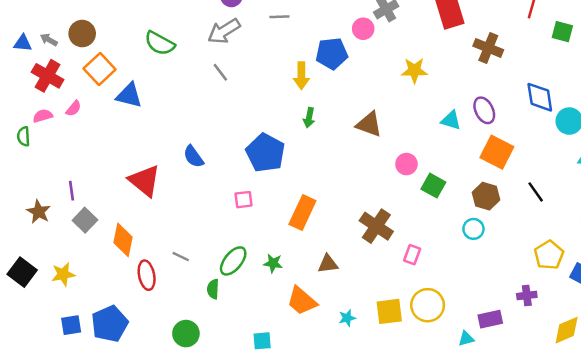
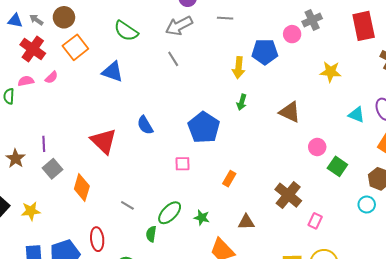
blue triangle: (129, 95) -> (113, 72), moved
orange rectangle: (302, 212) -> (229, 179), size x0.6
red ellipse: (147, 275) -> (97, 239), moved

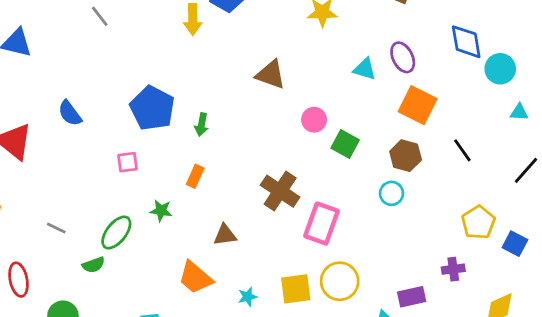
green arrow: (242, 102) -> (202, 125), moved
green star: (202, 218) -> (161, 211), moved
pink rectangle: (315, 221) -> (321, 224), size x1.8
green semicircle: (151, 234) -> (94, 265), turned -112

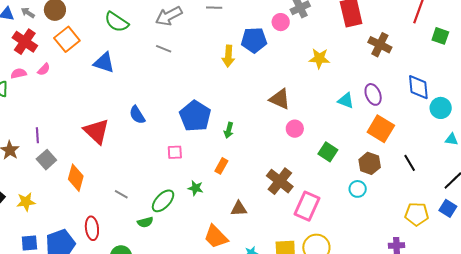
gray line: (100, 16) -> (164, 49), turned -35
pink circle: (314, 120) -> (295, 129), moved
yellow pentagon: (478, 222) -> (417, 214), turned 30
blue square: (515, 244) -> (448, 208), moved

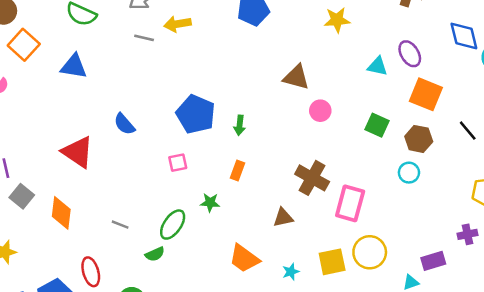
yellow arrow: (228, 56) -> (177, 24), moved, turned 85
green square: (328, 152) -> (377, 125), moved
brown triangle: (239, 209) -> (283, 218), moved

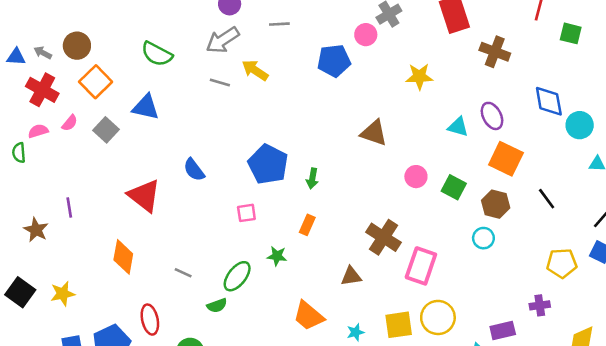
yellow arrow: (177, 24) -> (255, 70), turned 40
pink circle: (320, 111) -> (416, 177), moved
gray square: (22, 196) -> (106, 130), moved

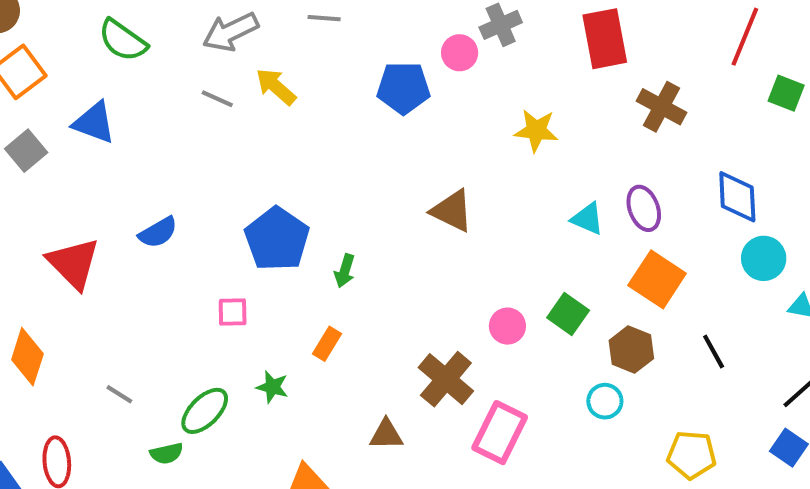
cyan circle: (580, 125) -> (764, 258), moved
blue semicircle: (194, 170) -> (158, 232), turned -90
pink circle: (416, 177) -> (507, 326), moved
yellow pentagon: (562, 263) -> (692, 455), moved

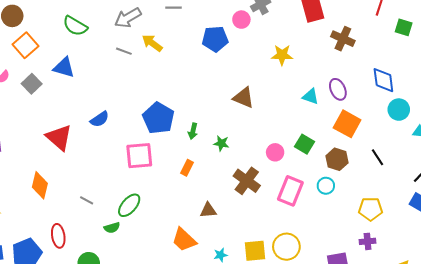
pink square: (233, 312) -> (139, 156), size x1.8
green star: (272, 387) -> (221, 143), moved
pink rectangle: (500, 433) -> (290, 191), moved
brown triangle: (386, 435) -> (208, 210), moved

